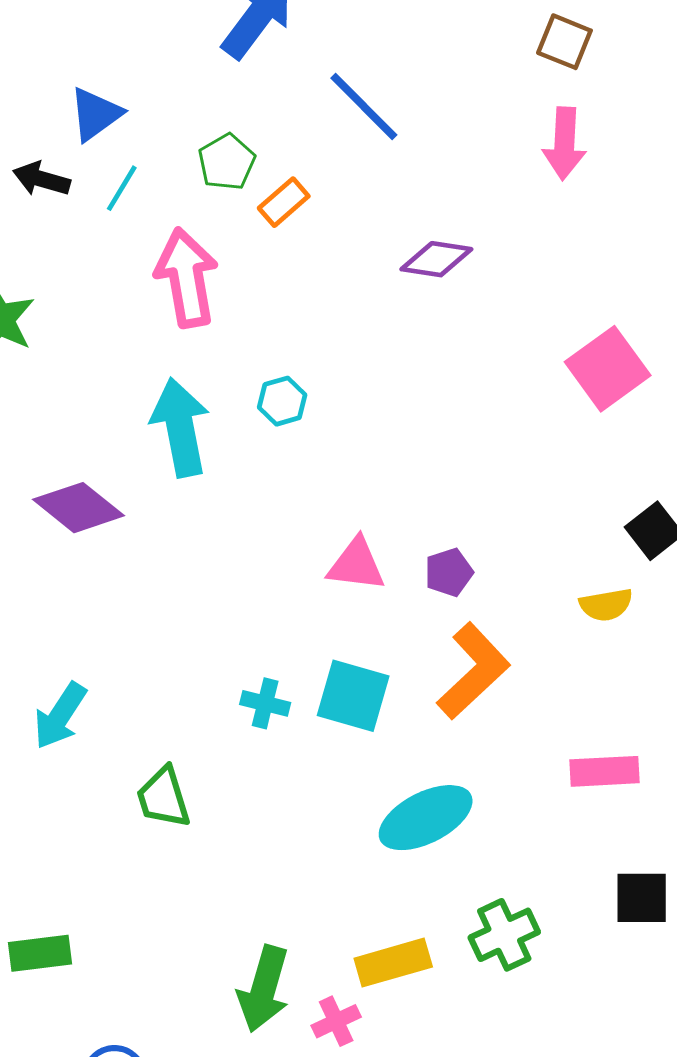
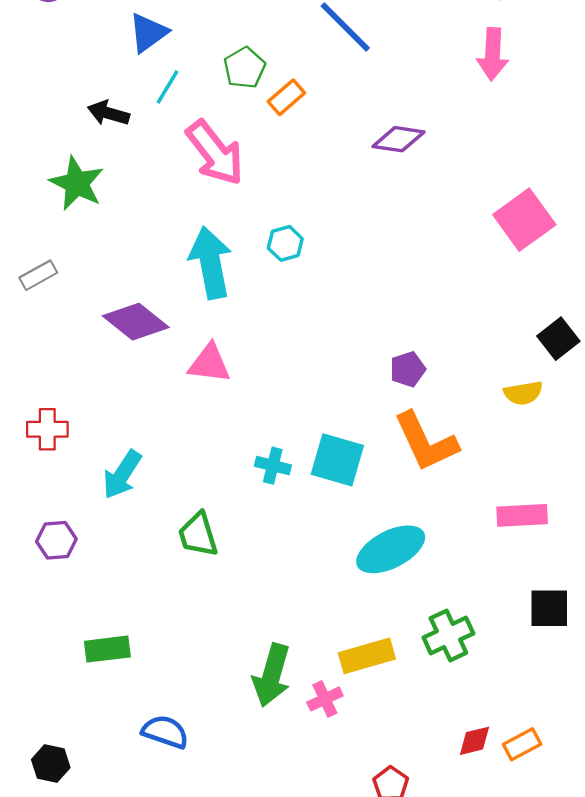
black arrow: (42, 179) -> (109, 113), moved
pink arrow: (187, 278) -> (215, 153), turned 152
pink triangle: (356, 565) -> (209, 364), moved
orange L-shape: (473, 671) -> (426, 442), turned 108

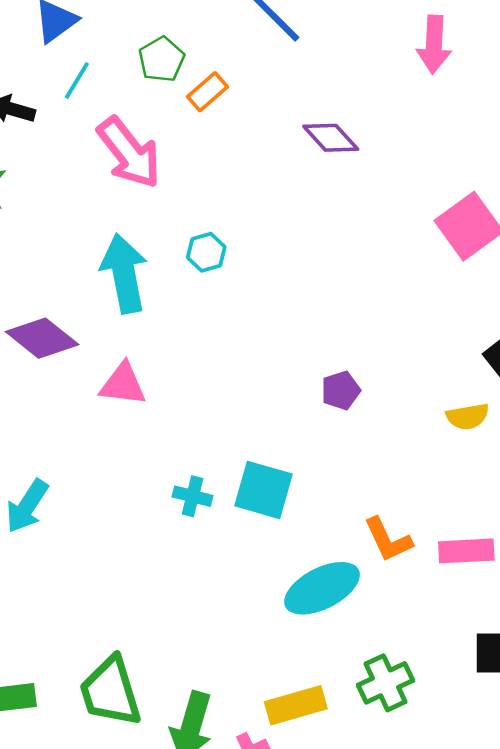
purple diamond: (399, 139) -> (331, 138), turned 39
orange L-shape: (426, 442) -> (388, 540), moved, size x0.7
green trapezoid: (198, 535) -> (110, 692), moved, size x1.4

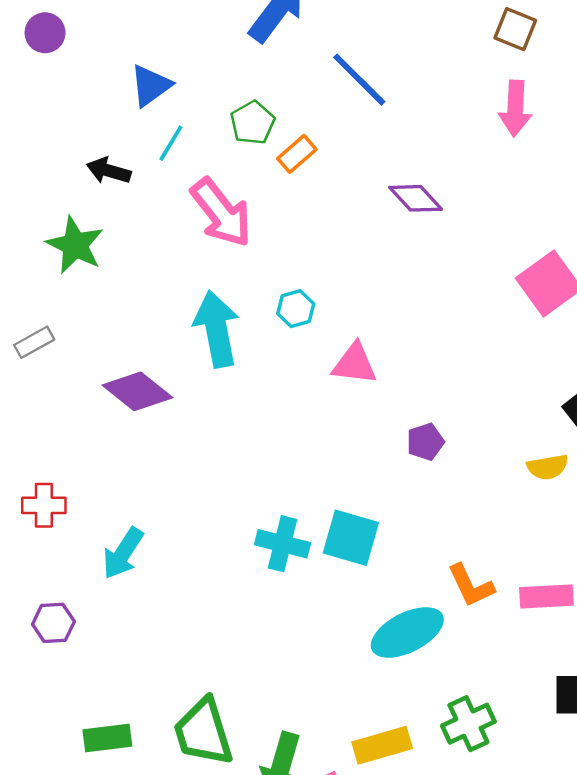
pink triangle: (123, 384) -> (354, 364), moved
cyan cross: (193, 496) -> (283, 544), size x1.4

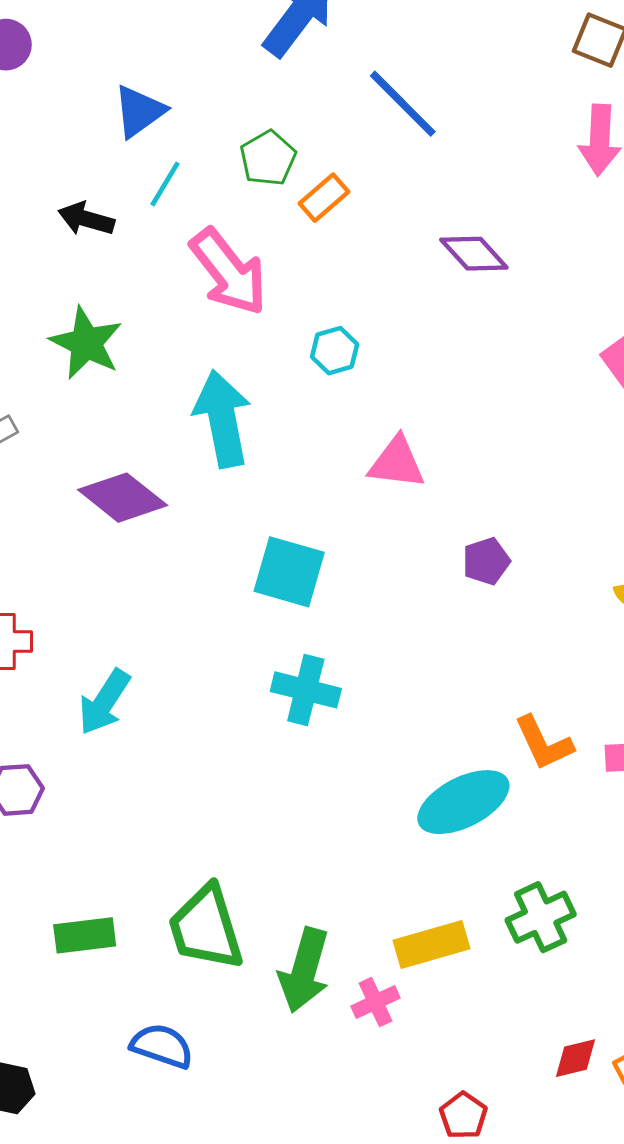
green star: (75, 245) -> (86, 343), moved
cyan hexagon: (296, 309) -> (335, 351), moved
cyan square: (351, 538) -> (289, 572), moved

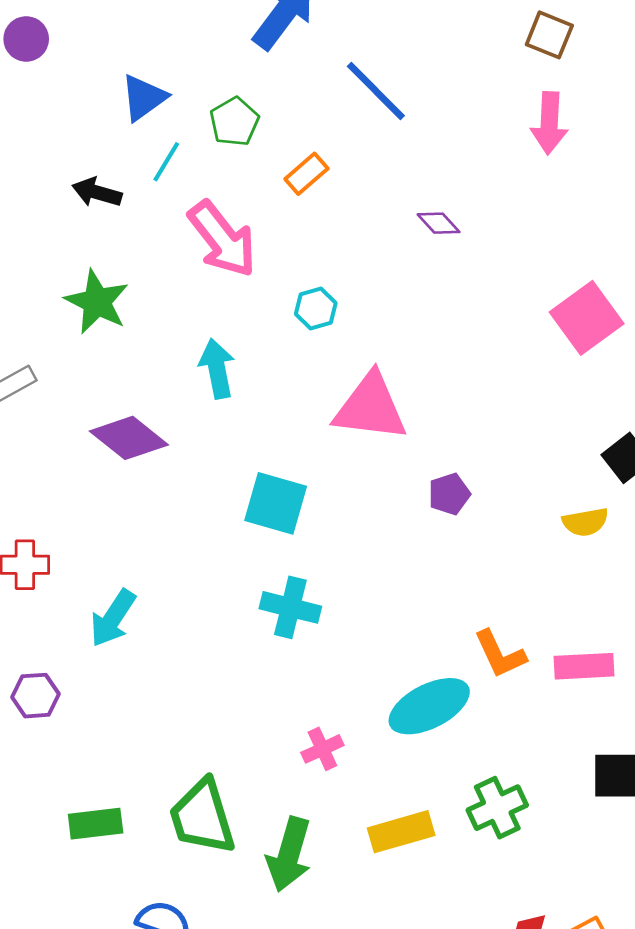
green pentagon: (268, 158) -> (234, 122), moved
purple diamond: (474, 254) -> (439, 223), size x0.7
cyan arrow: (222, 419) -> (217, 369), size x0.7
pink triangle: (397, 463) -> (370, 407), size x1.5
pink cross: (376, 1002) -> (322, 749), moved

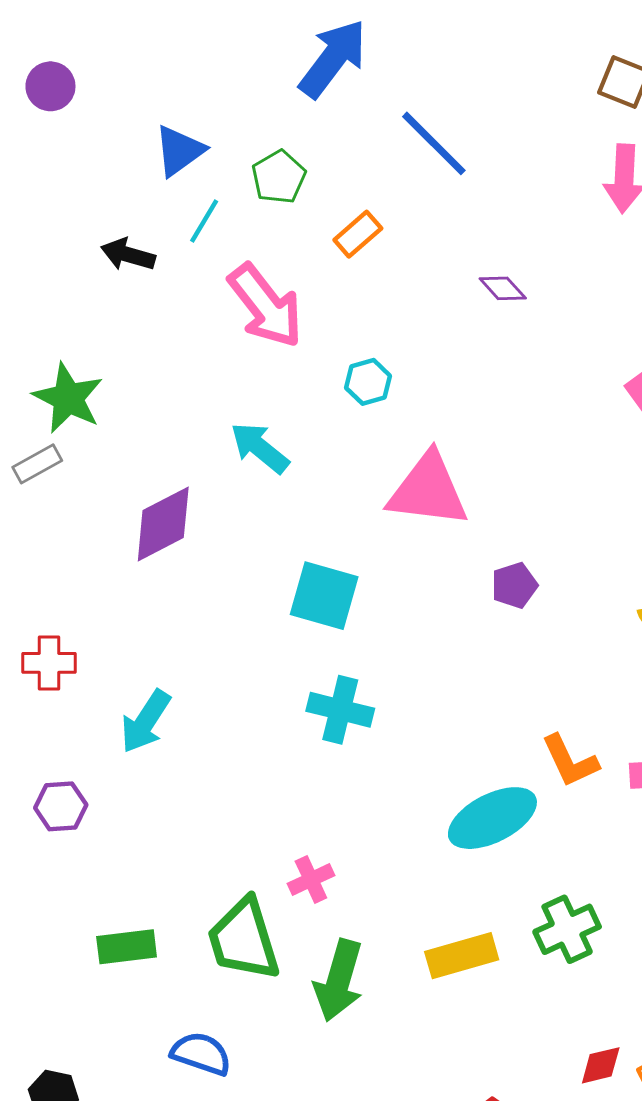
green star: (97, 302) -> (68, 398), moved
cyan arrow: (217, 369) -> (260, 448), turned -40
purple diamond: (129, 438) -> (163, 524), turned -66
pink cross: (322, 749) -> (311, 880), moved

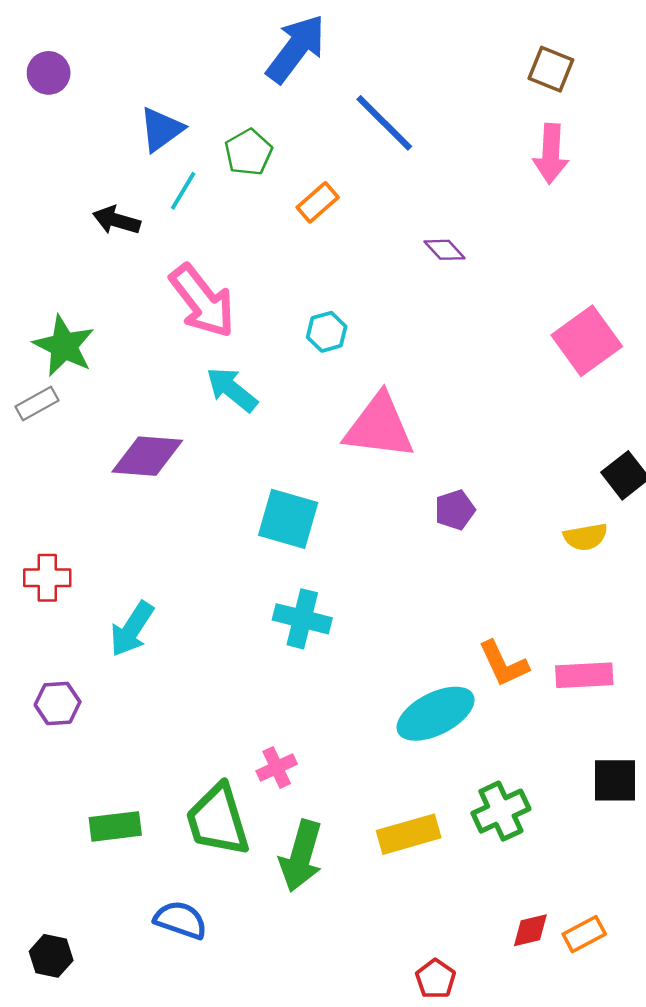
pink arrow: (266, 306) -> (202, 301), moved
purple diamond: (163, 524) -> (147, 456), turned 32

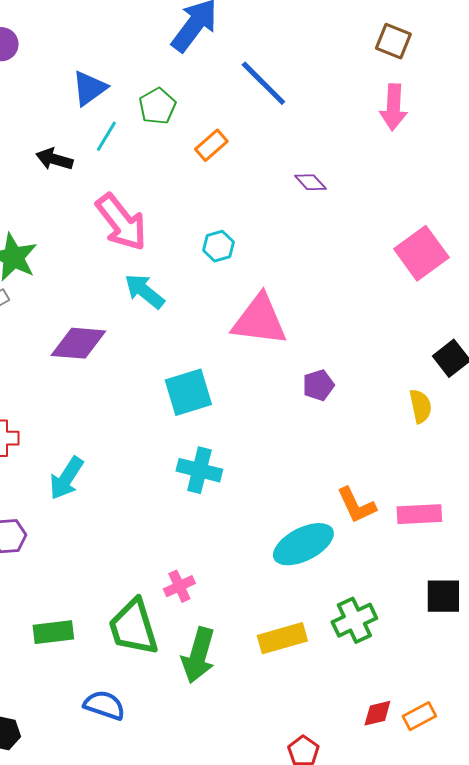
cyan square: (288, 519) -> (188, 392), turned -33
yellow semicircle: (585, 537) -> (420, 406), turned -92

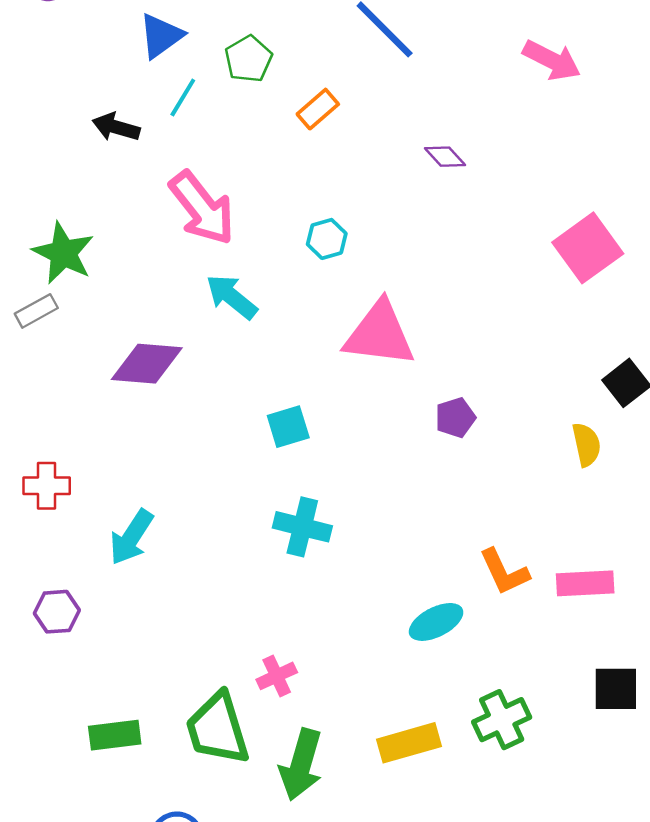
pink arrow: (393, 107) -> (552, 60), turned -66
cyan square: (188, 392) -> (288, 427), size x0.7
cyan ellipse: (303, 544) -> (436, 622), size x0.7

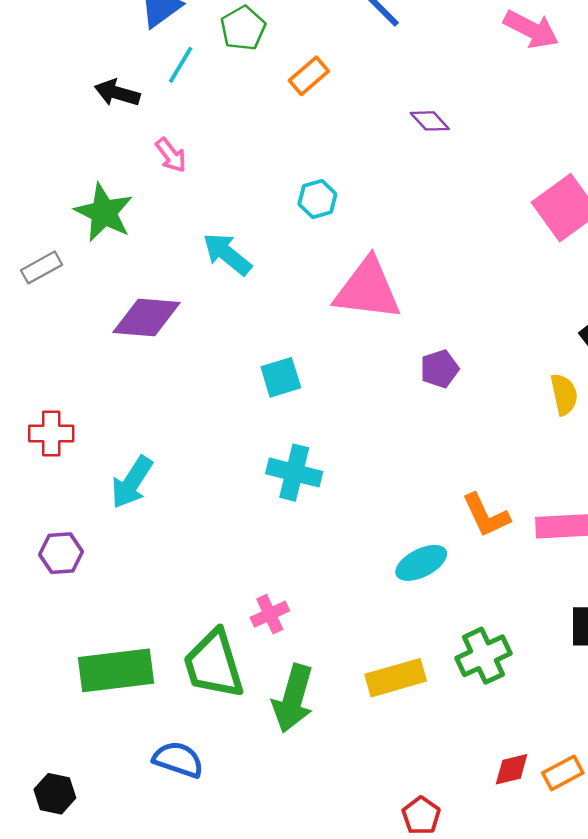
pink arrow: (202, 208) -> (171, 155), moved, size x0.5
green star: (63, 253) -> (104, 213), moved
green rectangle: (115, 735) -> (116, 670), size x1.5

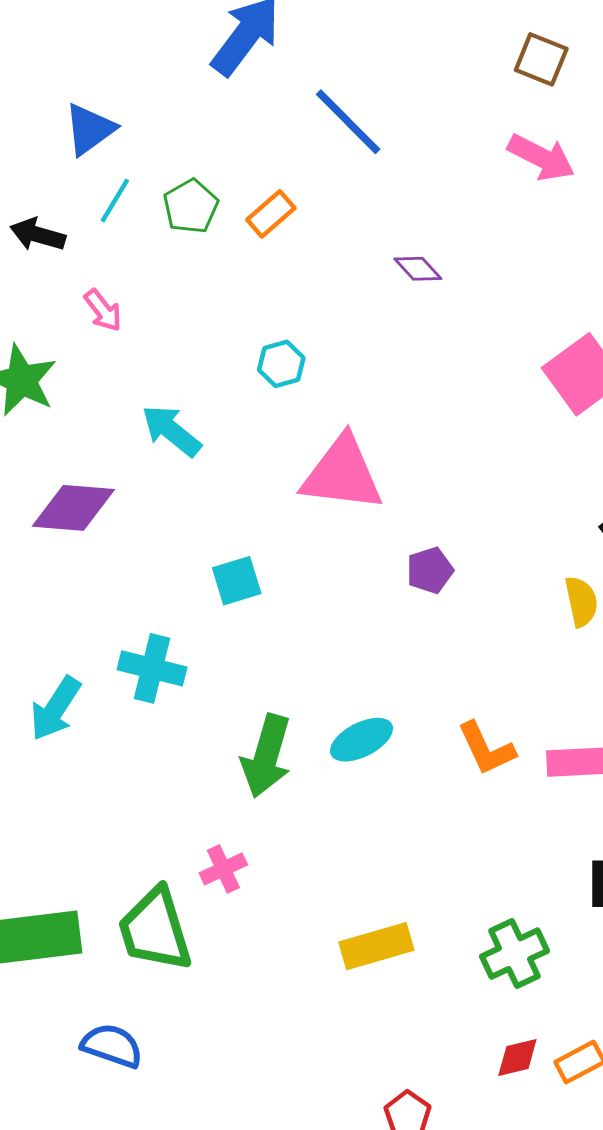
green pentagon: (243, 28) -> (191, 206), moved
cyan cross: (294, 473) -> (152, 668), moved
cyan ellipse: (421, 563) -> (361, 740), moved
green cross: (483, 656) -> (514, 954), moved
green arrow: (293, 698) -> (266, 756), moved

